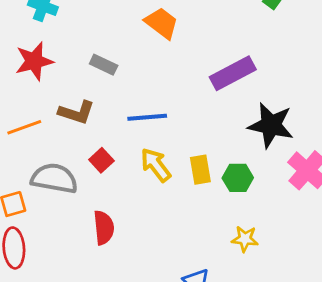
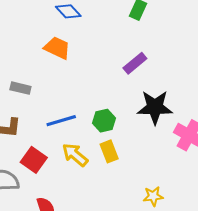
purple rectangle: (233, 73) -> (135, 63), moved, size x0.7
red square: (101, 160) -> (34, 160), size x1.4
green hexagon: (238, 178) -> (104, 121), moved

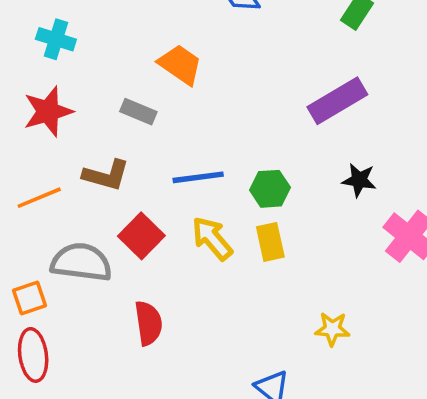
orange trapezoid: (57, 48) -> (180, 65), moved
purple rectangle: (135, 63) -> (337, 101), size x1.4
black star: (155, 107) -> (359, 180), size x0.6

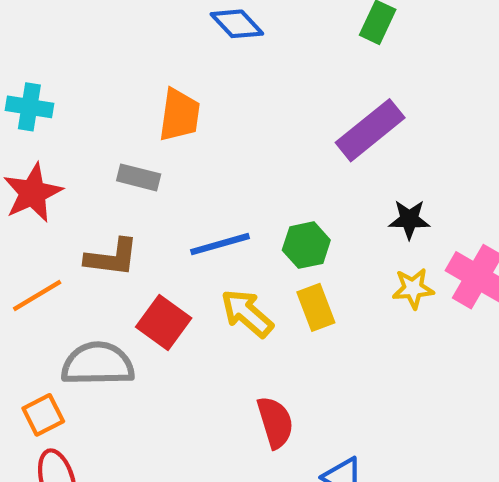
orange trapezoid: (180, 65) -> (179, 115), turned 72
red semicircle: (148, 323) -> (275, 422), moved
yellow star: (332, 329) -> (413, 288), moved

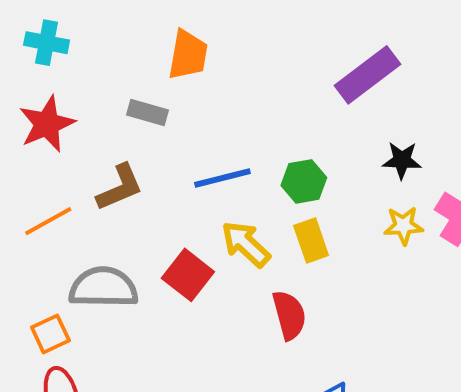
brown L-shape: (112, 258) -> (120, 187), turned -32
red square: (164, 323) -> (188, 275), moved
red semicircle: (275, 422) -> (289, 315), moved

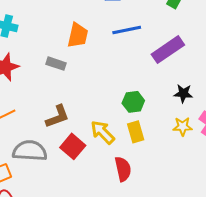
blue line: (222, 178) -> (127, 30), moved
brown L-shape: (120, 187) -> (57, 117), moved

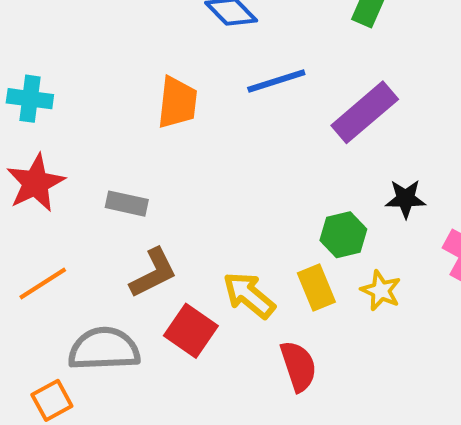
gray rectangle: (56, 64) -> (127, 204), moved
green hexagon: (133, 102) -> (343, 235), moved
yellow star: (183, 126) -> (381, 290), moved, turned 30

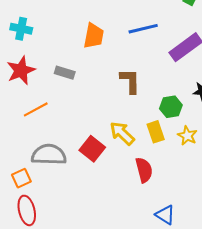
gray rectangle: (127, 204) -> (65, 73), moved
brown L-shape: (153, 273) -> (130, 81), moved, turned -68
orange line: (43, 283) -> (36, 109), moved

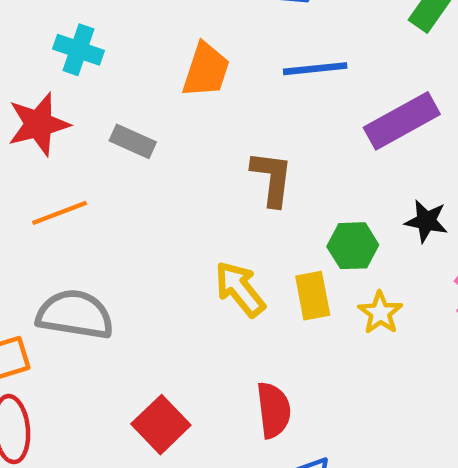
cyan cross: (21, 29) -> (79, 50), moved
red square: (92, 149) -> (161, 425), moved
red semicircle: (144, 170) -> (274, 410), moved

